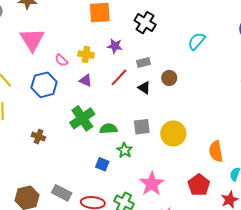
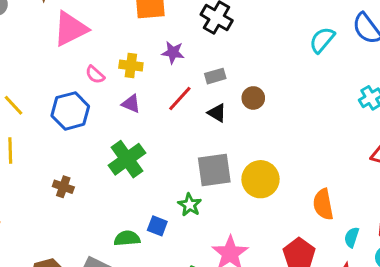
pink triangle: (32, 40) -> (71, 29), moved, turned 36
cyan semicircle: (197, 41) -> (322, 40), moved
gray square: (142, 127) -> (214, 170), size x1.4
green semicircle: (108, 129) -> (127, 238), moved

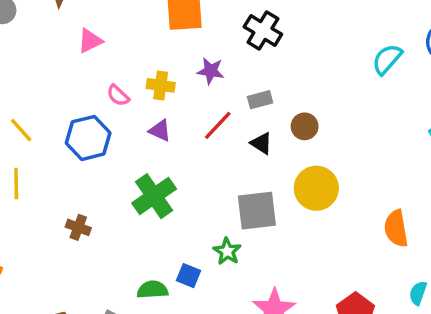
pink triangle: (71, 29) -> (90, 41), size x0.6
yellow circle: (260, 179) -> (316, 188), moved
orange semicircle: (323, 204) -> (396, 228), moved

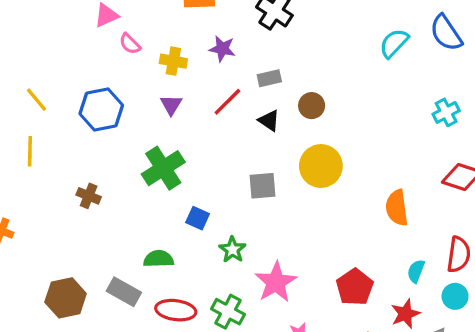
pink semicircle: (118, 95) -> (130, 44), moved
purple triangle: (160, 131) -> (171, 105), turned 35
gray square: (257, 211) -> (263, 186), size x0.7
green star: (227, 251) -> (232, 250), moved
blue square: (188, 276) -> (198, 218), moved

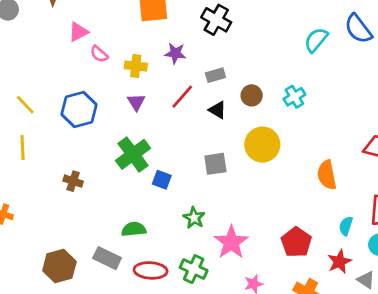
cyan cross: (446, 112) -> (294, 97), moved
blue square: (198, 218) -> (162, 180), moved

